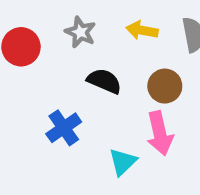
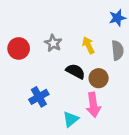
yellow arrow: (142, 30) -> (88, 45), turned 49
black semicircle: (104, 81) -> (75, 71), moved

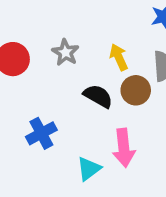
brown circle: (99, 78) -> (136, 90), moved

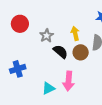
gray star: (65, 52) -> (47, 36), moved
blue cross: (41, 133) -> (18, 69), moved

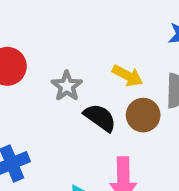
yellow arrow: (75, 33) -> (128, 76), turned 136

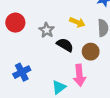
brown circle: (143, 115) -> (91, 52), moved

